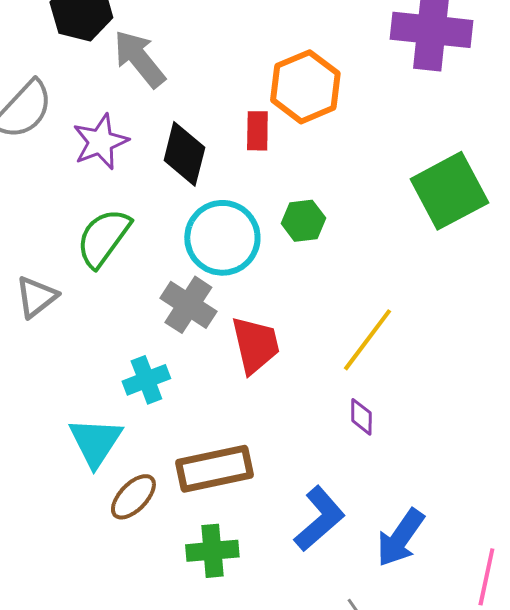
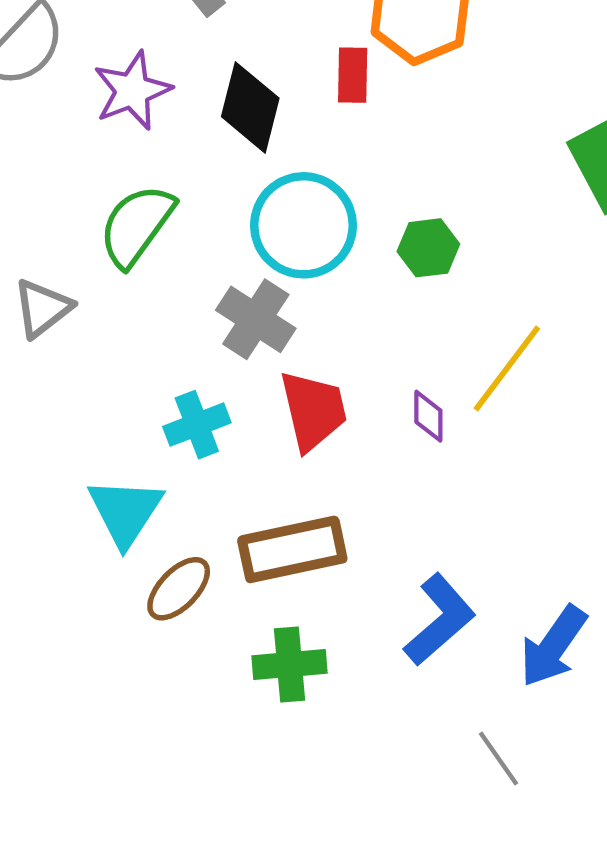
green hexagon: (303, 221) -> (428, 248), moved
red trapezoid: (255, 345) -> (313, 411), moved
purple diamond: (361, 417) -> (428, 416), moved

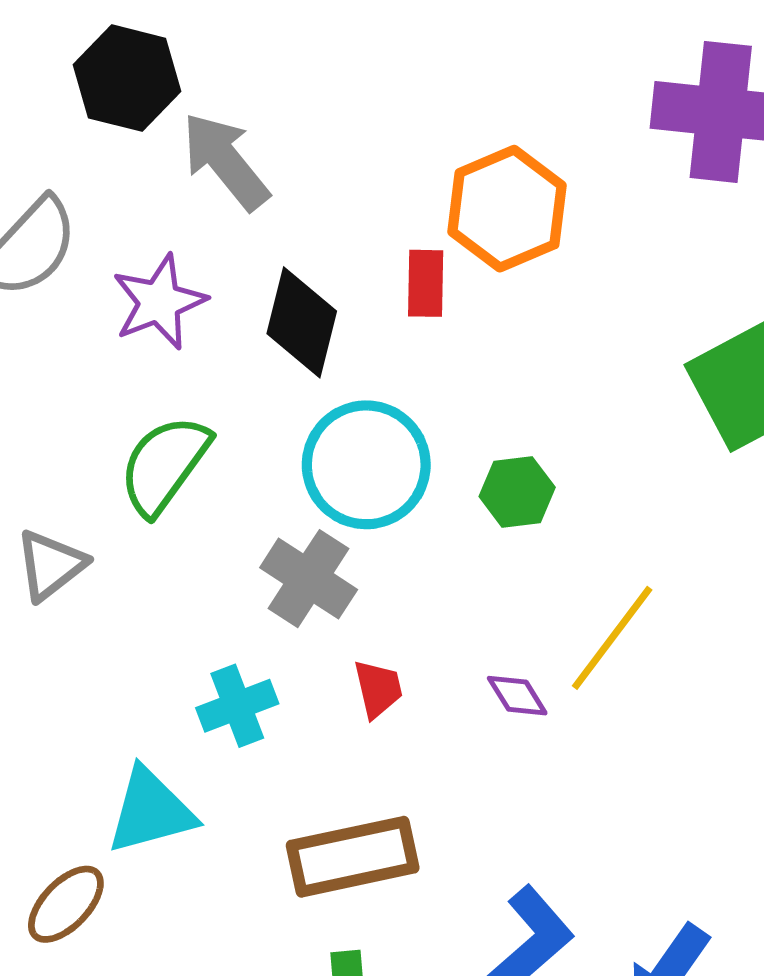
red trapezoid: (313, 411) -> (378, 689), size x0.6
purple diamond: (428, 416) -> (517, 696), turned -32
cyan triangle: (125, 512) -> (151, 811), turned 42
brown ellipse: (179, 589) -> (66, 904), moved

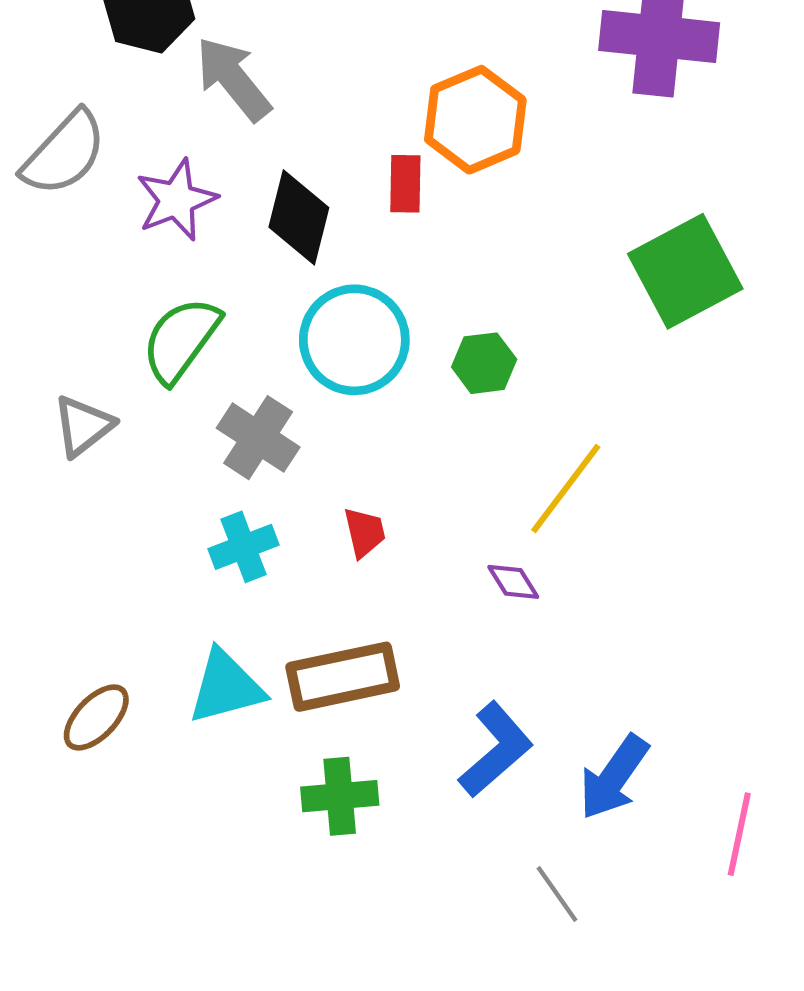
gray cross: (309, 579) -> (258, 438), moved
purple diamond: (517, 696) -> (513, 582), moved
cyan triangle: (151, 811) -> (226, 687), moved

